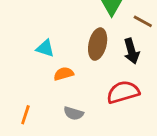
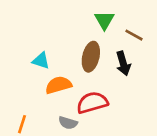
orange semicircle: (64, 74) -> (58, 85), size x1.4
red semicircle: (123, 92) -> (92, 103), moved

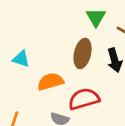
cyan triangle: (41, 61) -> (21, 59), moved

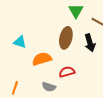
red semicircle: (84, 99) -> (67, 72), size x0.7

